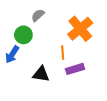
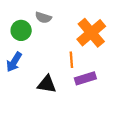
gray semicircle: (38, 15) -> (43, 18), turned -120
green circle: (23, 35) -> (21, 30), moved

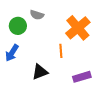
purple rectangle: (85, 78) -> (82, 77), moved
black triangle: (47, 84) -> (40, 72), turned -30

